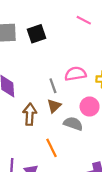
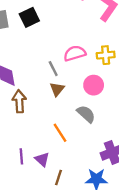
brown arrow: (30, 114) -> (19, 101), moved
gray semicircle: (73, 124) -> (86, 114), moved, turned 30

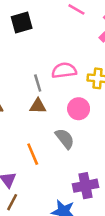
brown triangle: (57, 89) -> (38, 106), turned 42
brown line: (58, 177) -> (12, 202), moved

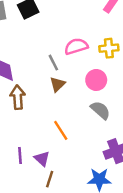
brown triangle: (38, 106) -> (57, 84), turned -35
gray semicircle: (65, 139) -> (100, 110), moved

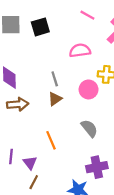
pink semicircle: (76, 46) -> (80, 51), moved
pink circle: (96, 80) -> (89, 89), moved
brown arrow: (18, 97) -> (18, 104), turned 80

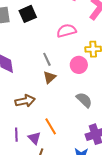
brown arrow: (18, 104) -> (25, 101), moved
orange line: (51, 140) -> (51, 126), moved

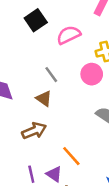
black square: (28, 14) -> (36, 20), moved
brown triangle: (50, 77) -> (44, 99), moved, turned -32

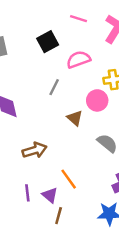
gray line: (51, 75) -> (54, 87), moved, turned 56
brown triangle: (44, 99) -> (75, 118), moved

